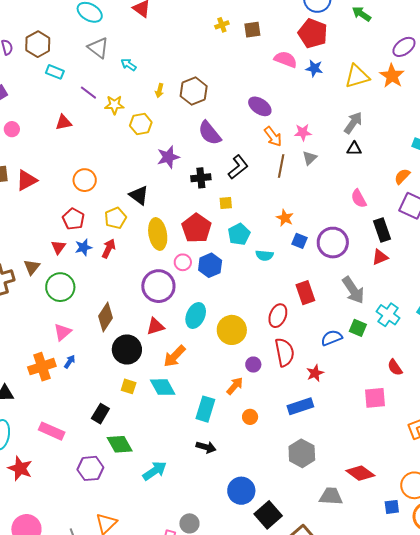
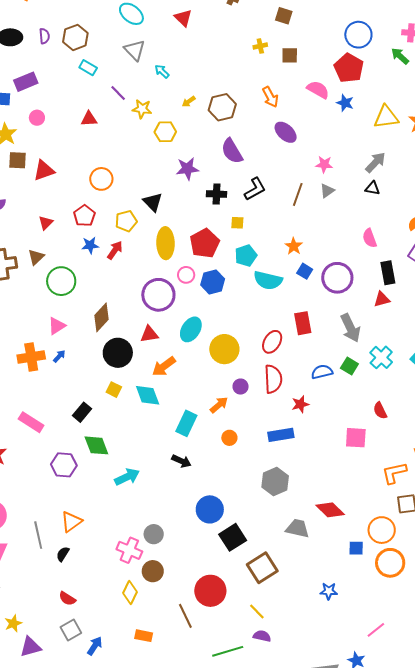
yellow arrow: (159, 91) -> (189, 102), turned 32
orange arrow: (273, 137) -> (270, 97), moved
red triangle: (58, 247) -> (46, 223), moved
cyan semicircle: (265, 255) -> (268, 280), size x1.6

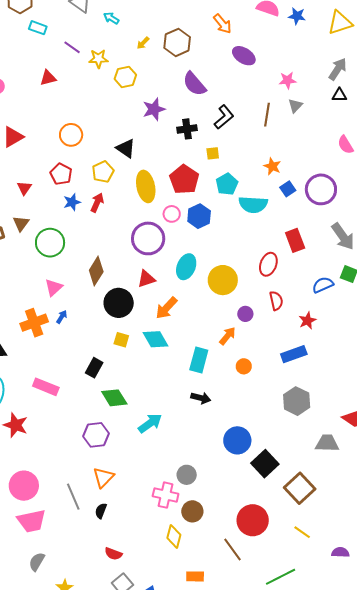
blue square: (305, 271) -> (288, 189), turned 35
red semicircle: (273, 379) -> (276, 301), size x0.7
purple hexagon: (64, 465) -> (96, 435), moved
purple semicircle: (262, 636) -> (340, 552), moved

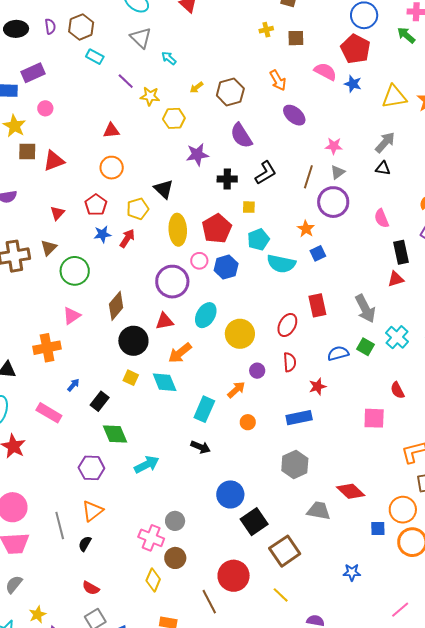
red triangle: (48, 78) -> (111, 130), moved
purple circle: (321, 189) -> (333, 202), moved
blue arrow: (62, 317) -> (73, 385), moved

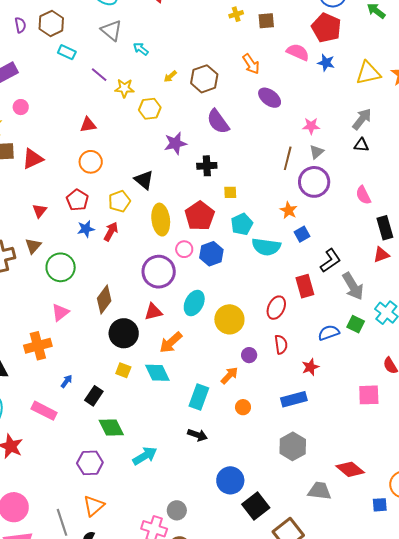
black L-shape: (266, 173) -> (330, 261), moved

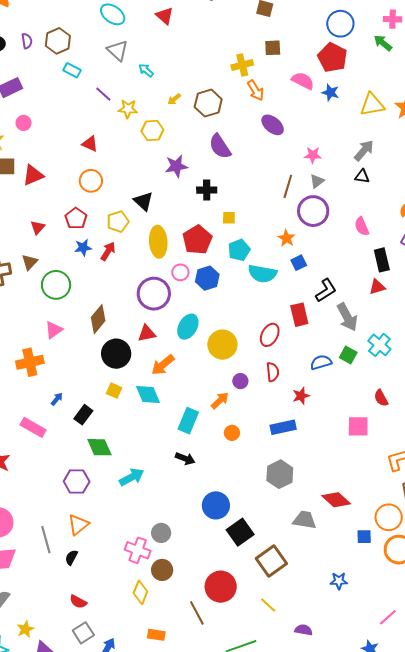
yellow cross: (236, 14) -> (242, 65), moved, size x1.5
red triangle: (88, 125) -> (90, 144), turned 30

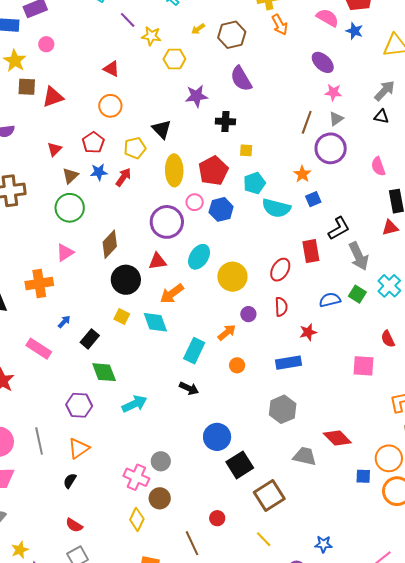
purple ellipse: (273, 125) -> (323, 62), moved
brown triangle: (30, 262) -> (70, 176), moved
gray line: (46, 540) -> (39, 441), moved
blue star: (339, 581) -> (323, 544), moved
red circle: (221, 587) -> (217, 518), size x0.5

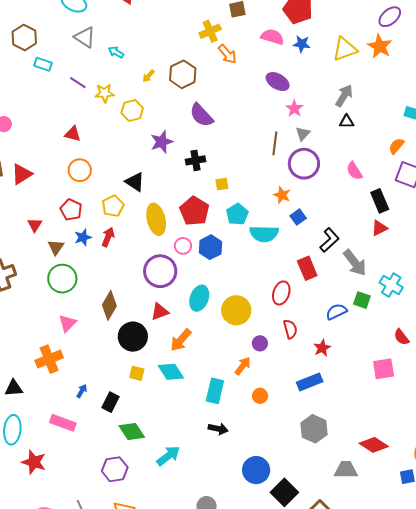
pink star: (333, 92) -> (294, 108), turned -30

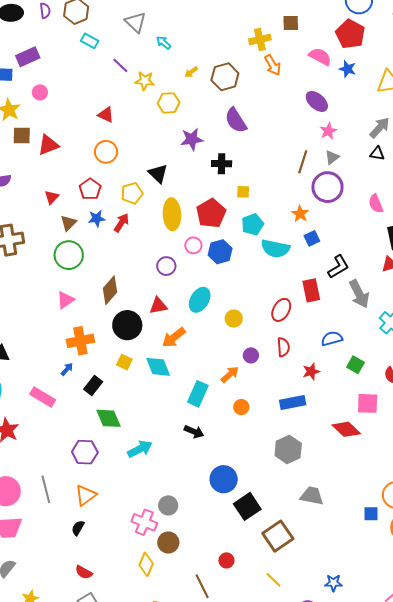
purple circle: (160, 271) -> (166, 266), size x0.6
green square: (362, 300) -> (356, 365), moved
yellow circle: (236, 310) -> (234, 319), size x0.6
orange cross: (49, 359) -> (80, 341), moved
red diamond: (374, 445) -> (346, 429), moved

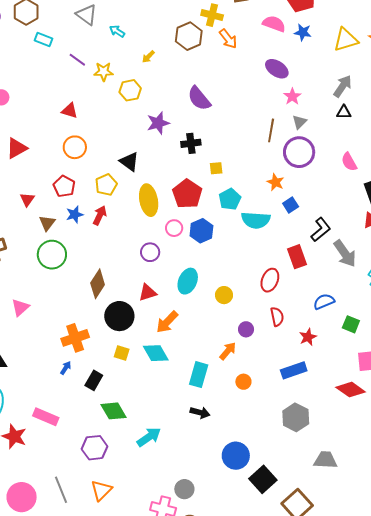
yellow cross: (260, 39) -> (212, 15), turned 35
brown hexagon: (225, 77) -> (189, 36), moved
pink triangle: (65, 300) -> (20, 308), moved
pink rectangle: (43, 397) -> (46, 417), moved

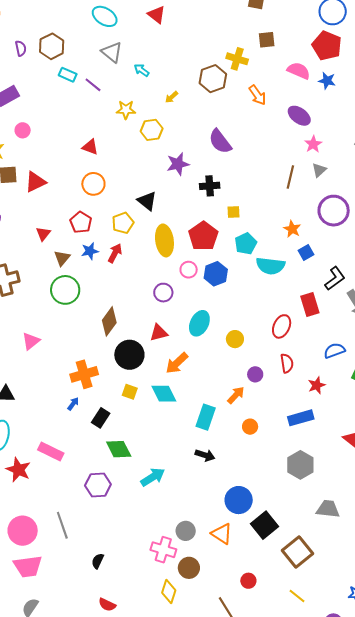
orange arrow: (228, 39) -> (257, 95), moved
purple line: (77, 60) -> (93, 85), moved
purple circle: (299, 152) -> (334, 211), moved
orange triangle: (101, 490) -> (222, 534), moved, turned -45

